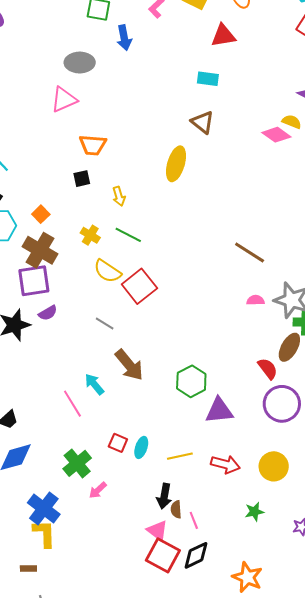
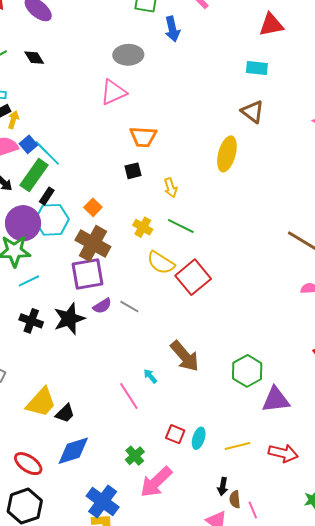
gray line: (105, 323) -> (129, 307), moved
cyan arrow: (94, 384) -> (150, 376), size x0.7
green cross: (77, 463) -> (135, 456), size x0.7
pink arrow: (98, 490) -> (156, 482), size x1.8
black arrow: (164, 496) -> (223, 486), size x0.7

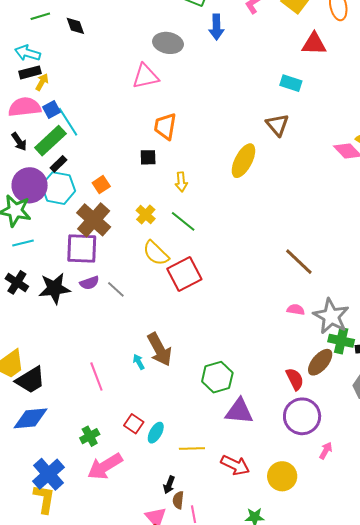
orange trapezoid: (143, 137) -> (165, 126), turned 84
cyan arrow: (150, 376) -> (139, 362), moved
black trapezoid: (65, 413) -> (30, 380), size x1.5

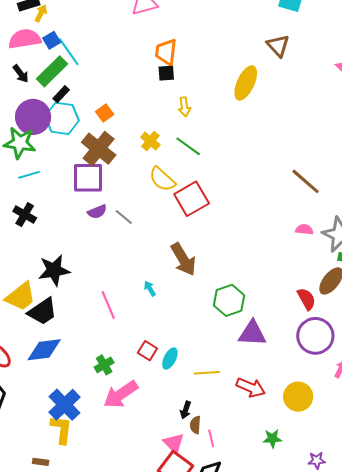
black square: (148, 157) -> (166, 73), moved
black star: (54, 288) -> (54, 270), moved
brown arrow: (159, 349) -> (183, 259), moved

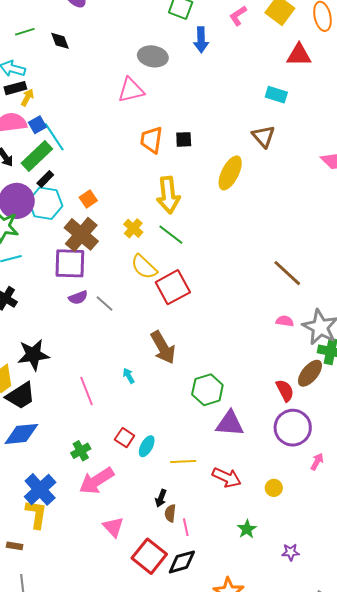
black square: (166, 73) -> (184, 139), moved
yellow arrow: (184, 107) -> (168, 195), size x1.8
yellow circle: (298, 397) -> (274, 488), size x0.6
green star: (272, 439) -> (247, 529), turned -30
pink triangle: (174, 443) -> (113, 527), moved

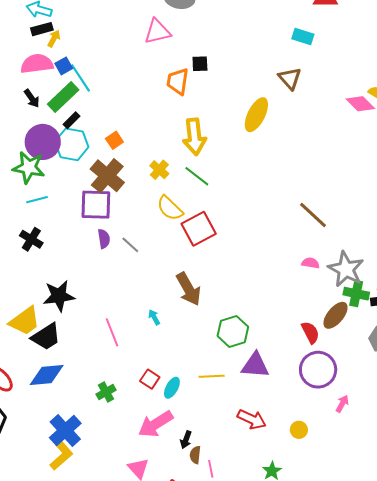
black square: (184, 139) -> (200, 64), moved
purple semicircle: (78, 297) -> (104, 239), turned -78
yellow line: (183, 461) -> (212, 376), moved
pink arrow: (96, 481) -> (156, 424), moved
yellow L-shape: (36, 514) -> (61, 455), turned 40

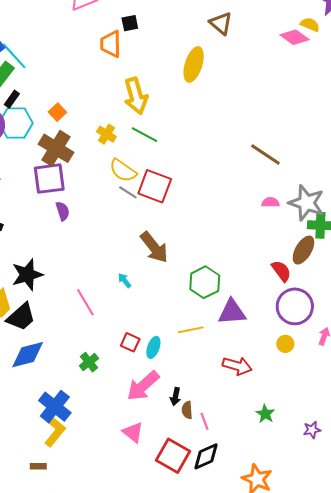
red square: (199, 229) -> (155, 186), turned -32
gray line: (130, 245) -> (128, 192), moved
yellow circle: (299, 430) -> (285, 344), moved

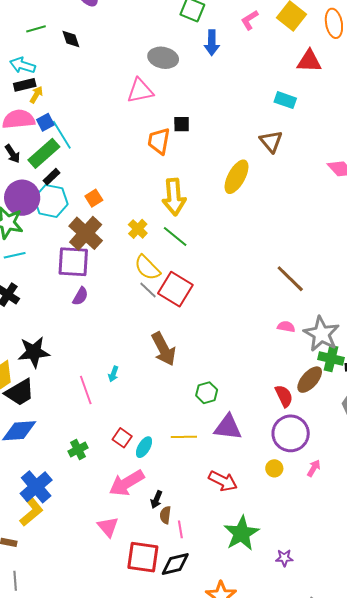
purple semicircle: (63, 211) -> (80, 296), turned 36
cyan arrow: (125, 281) -> (113, 374), moved, turned -133
green hexagon: (205, 282) -> (207, 393), size x0.7
green star: (265, 414) -> (241, 533), size x1.8
red square: (173, 456) -> (143, 557), turned -32

